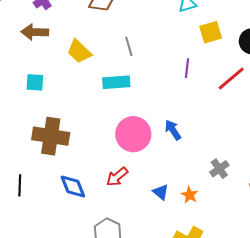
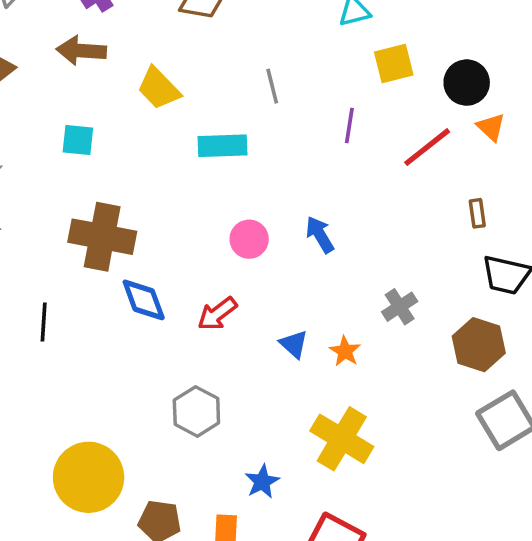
gray line: (129, 46) -> (272, 86), moved
pink circle: (133, 134) -> (249, 239), size x0.6
blue diamond: (73, 187) -> (144, 300), moved

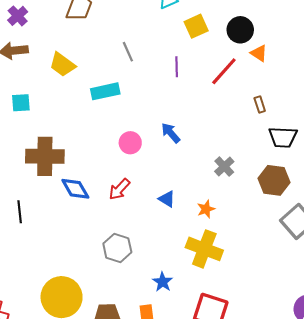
orange star: (345, 351) -> (206, 209), moved, turned 30

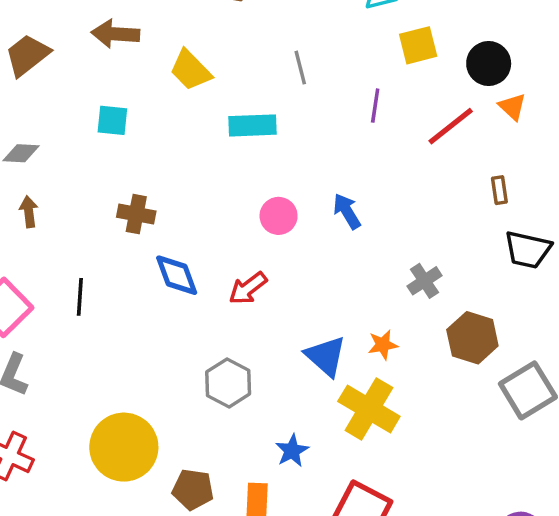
brown cross: (45, 156) -> (136, 214), size x0.6
brown hexagon: (274, 180) -> (472, 338), moved
blue triangle: (167, 199) -> (326, 356), moved, size x1.5

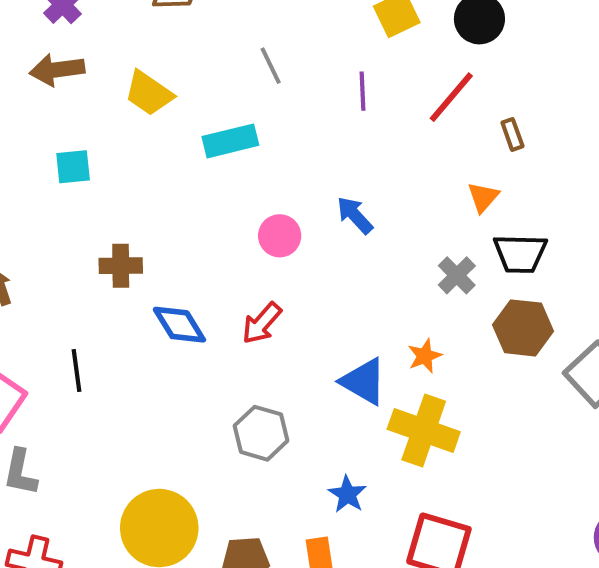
orange triangle: (512, 107) -> (483, 197), moved, turned 40
brown rectangle: (499, 190) -> (512, 134), moved
black trapezoid: (528, 250) -> (520, 254), moved

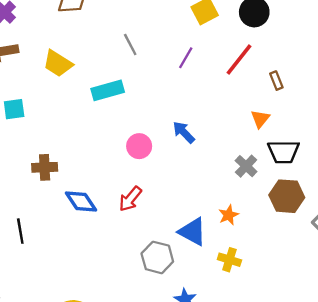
purple line: (362, 91) -> (186, 58), turned 35
yellow cross: (424, 431) -> (229, 260), size x0.6
gray hexagon: (261, 433) -> (157, 257), moved

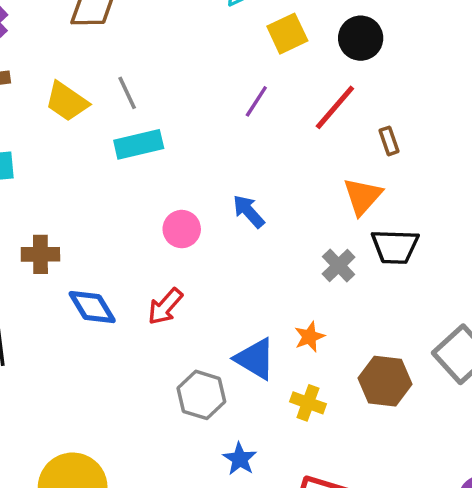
gray line: (130, 44) -> (127, 93), moved
orange triangle: (260, 119) -> (363, 196), size x1.4
brown hexagon: (287, 196) -> (385, 381), moved

